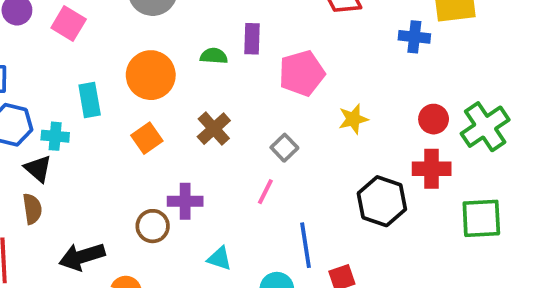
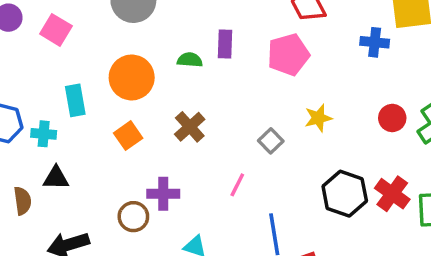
pink pentagon: (302, 73) -> (288, 55), moved
gray square: (284, 148) -> (271, 141), moved
black triangle: (38, 169) -> (56, 178), moved, turned -40
red cross: (432, 169) -> (392, 194), moved, turned 36

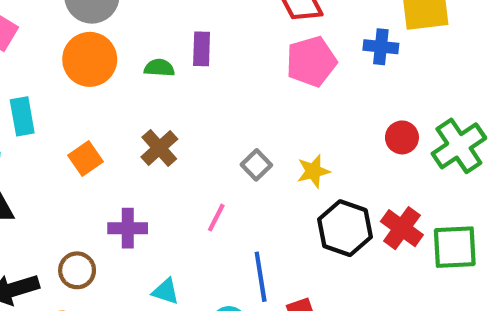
pink pentagon: (288, 55) -> (311, 61), moved
orange circle: (132, 77) -> (90, 59), moved
yellow star: (318, 118) -> (313, 171), moved
brown circle: (133, 217) -> (77, 270), moved

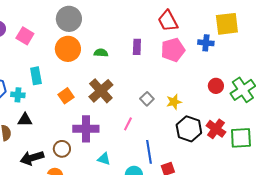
purple rectangle: (202, 49) -> (137, 47), moved
brown cross: (159, 148) -> (101, 91), size x1.4
purple cross: (128, 228) -> (86, 129), size x1.4

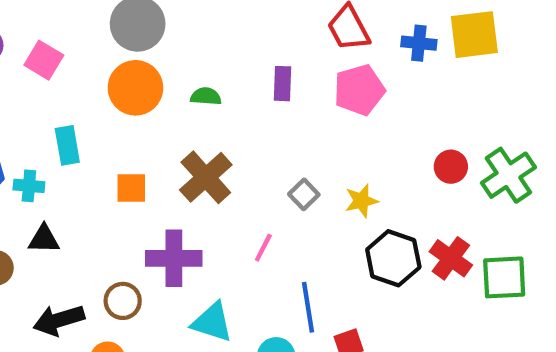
blue cross: (206, 43) -> (419, 43), moved
orange square: (66, 96) -> (131, 188), turned 35
cyan triangle: (104, 159) -> (212, 322), size x1.5

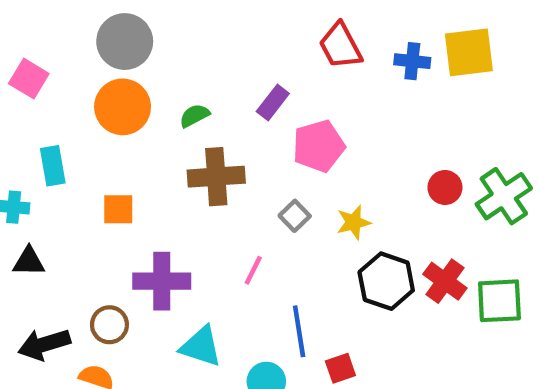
purple rectangle: (283, 84) -> (273, 103), turned 36
pink pentagon: (359, 90) -> (319, 146), moved
green semicircle: (206, 96) -> (194, 116), turned -32
brown cross: (206, 177) -> (216, 177), moved, turned 38

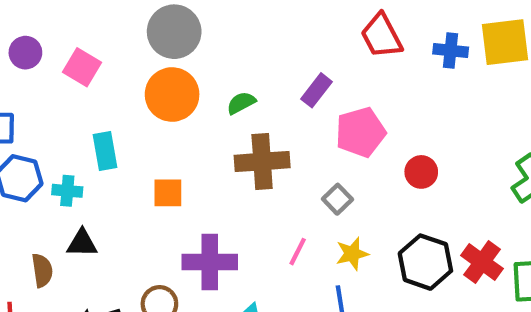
red circle: (445, 187) -> (421, 172), moved
yellow star: (353, 222) -> (352, 254), moved

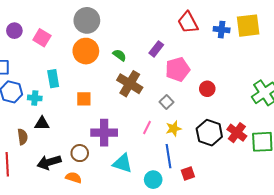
green semicircle: (241, 103) -> (119, 55), turned 64
brown cross: (262, 162) -> (130, 84), turned 35

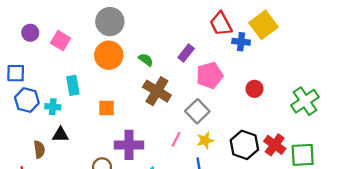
yellow square: (248, 26) -> (263, 25), moved, turned -30
blue cross: (222, 30) -> (241, 42), moved
red circle: (207, 89) -> (255, 89), moved
gray square: (166, 102) -> (197, 111), size x1.5

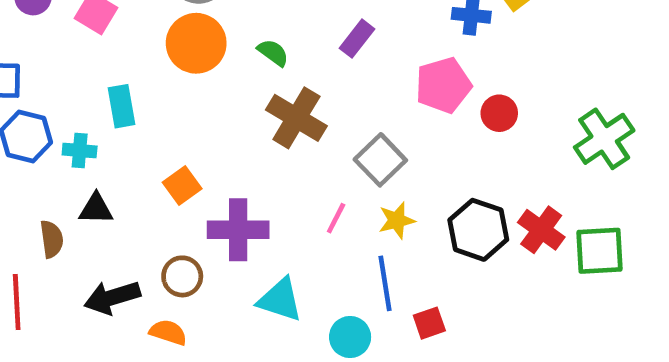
pink pentagon: (210, 75) -> (443, 85), moved
orange square: (107, 108) -> (182, 185), moved, turned -36

